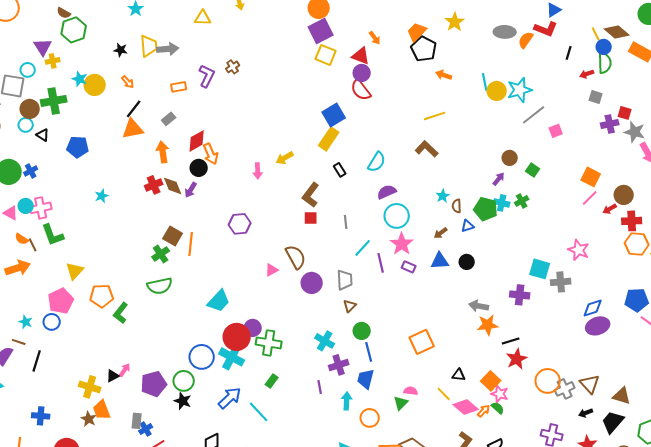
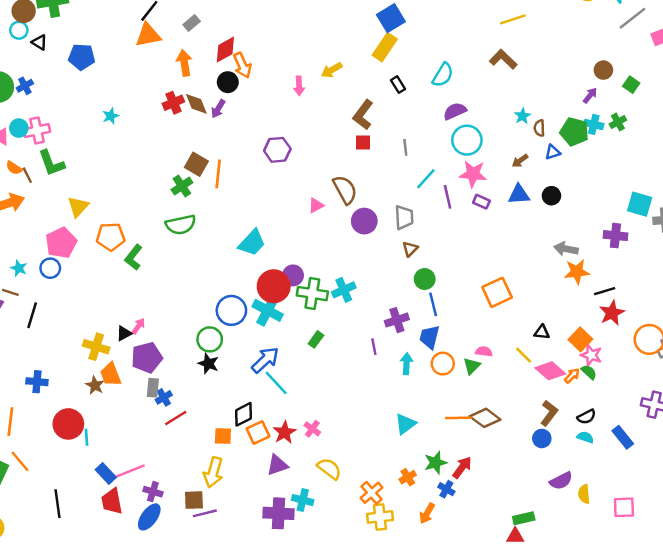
pink star: (402, 244) -> (473, 174), turned -30
cyan cross: (325, 341) -> (344, 290), moved, turned 36
purple pentagon: (154, 384) -> (147, 358), moved
cyan line: (259, 412) -> (276, 383), moved
orange circle: (370, 418) -> (443, 364), moved

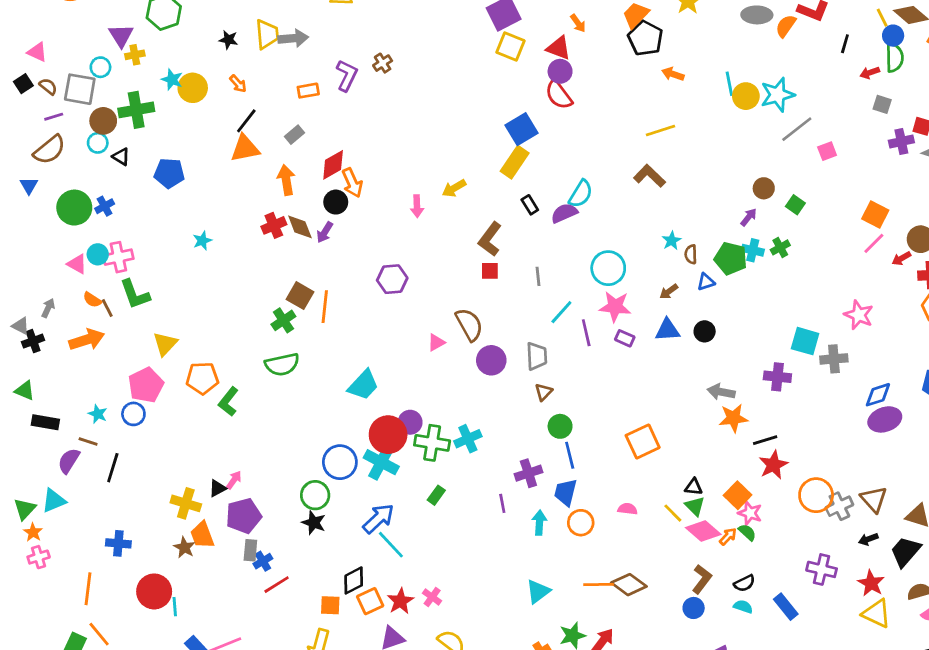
purple semicircle: (455, 111) -> (564, 213), moved
green triangle: (472, 366) -> (695, 506), moved, turned -30

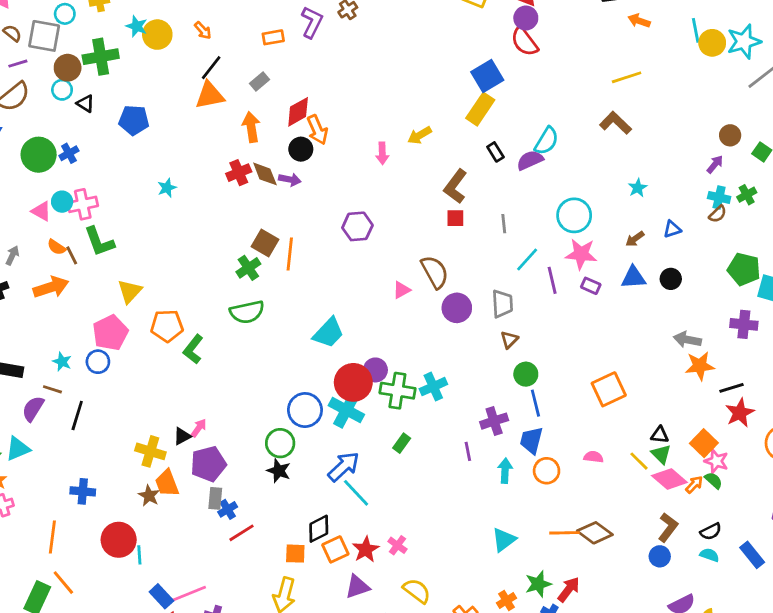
purple arrow: (325, 232) -> (290, 179), turned -110
brown semicircle: (691, 254) -> (718, 214), moved, turned -132
green pentagon: (731, 258) -> (744, 269), moved

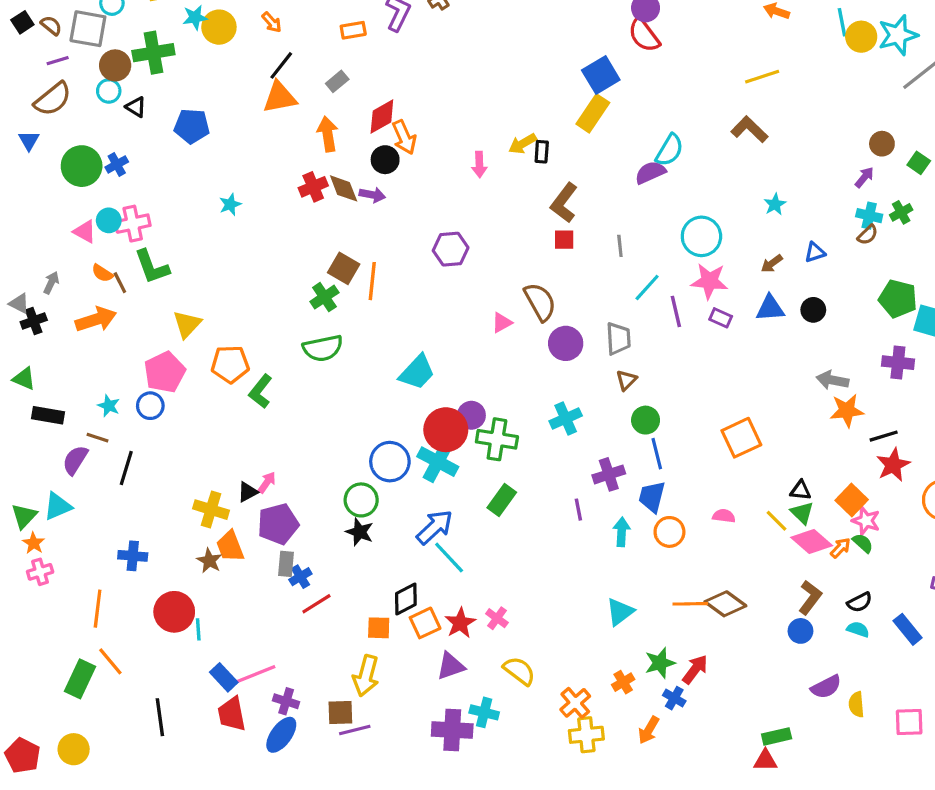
cyan star: (137, 26) -> (195, 17), turned -30
black rectangle: (495, 152) -> (542, 152), moved, turned 36
cyan cross: (433, 387) -> (566, 418), moved
green rectangle: (402, 443) -> (502, 500), size x1.4

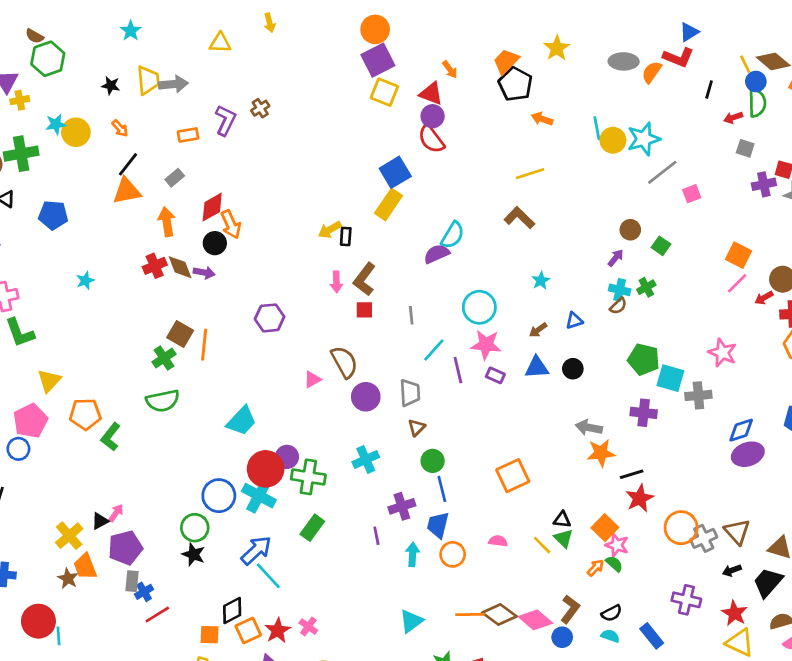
pink arrow: (479, 164) -> (336, 282), moved
yellow cross: (211, 510) -> (69, 536), turned 32
pink diamond: (812, 541) -> (535, 620), moved

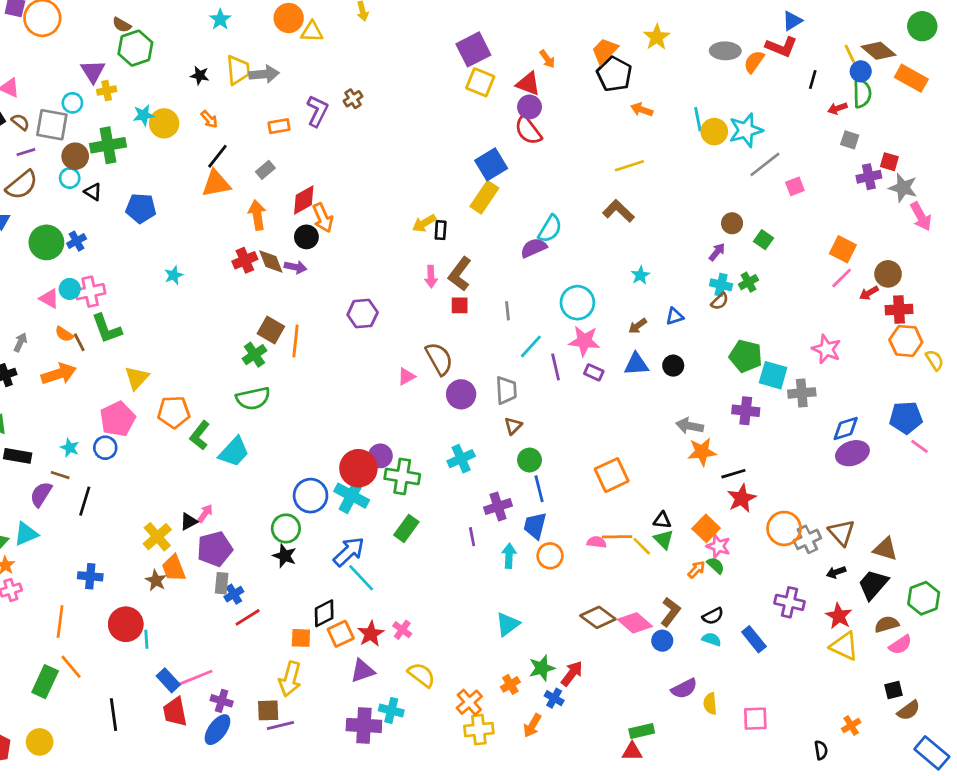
orange circle: (375, 29) -> (289, 18), moved
cyan trapezoid: (242, 421) -> (234, 452), moved
orange line: (470, 615) -> (617, 537), moved

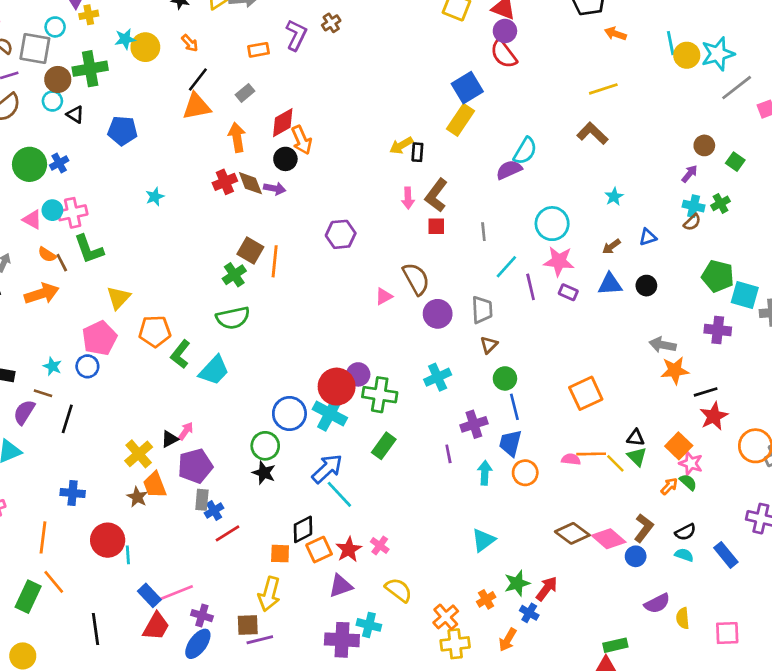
red trapezoid: (175, 712) -> (156, 626), turned -140

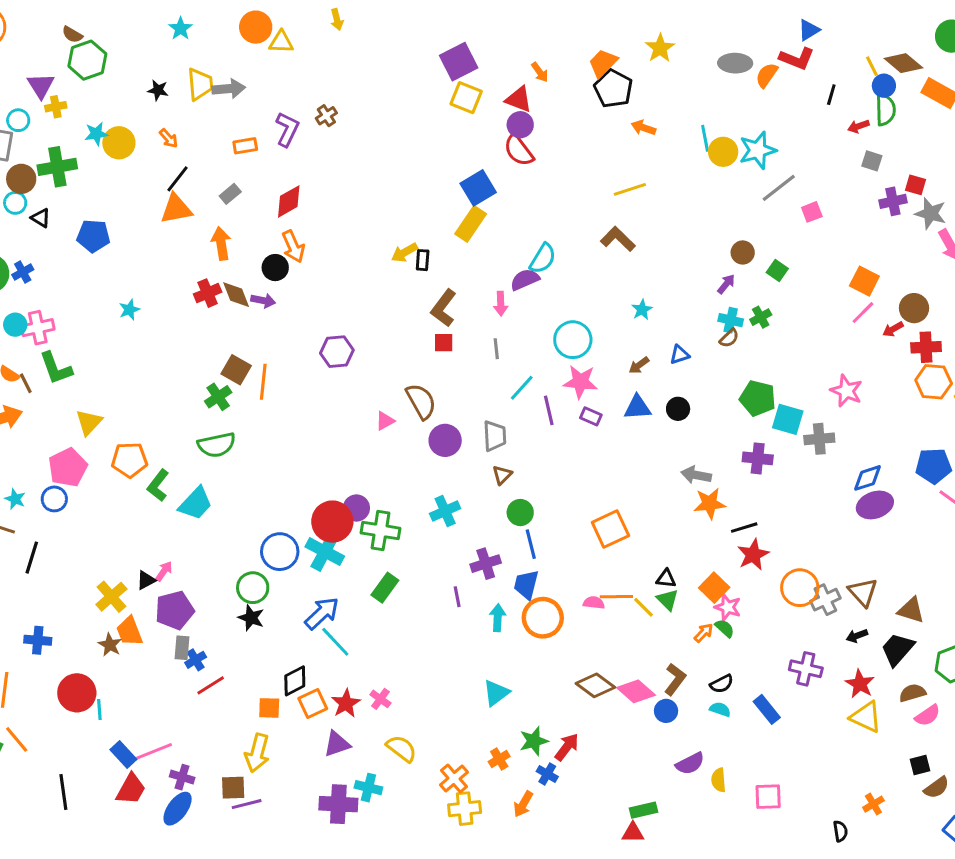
red diamond: (283, 123) -> (289, 201), moved
pink arrow: (408, 198) -> (501, 304), moved
orange circle: (525, 473) -> (543, 618), size x1.4

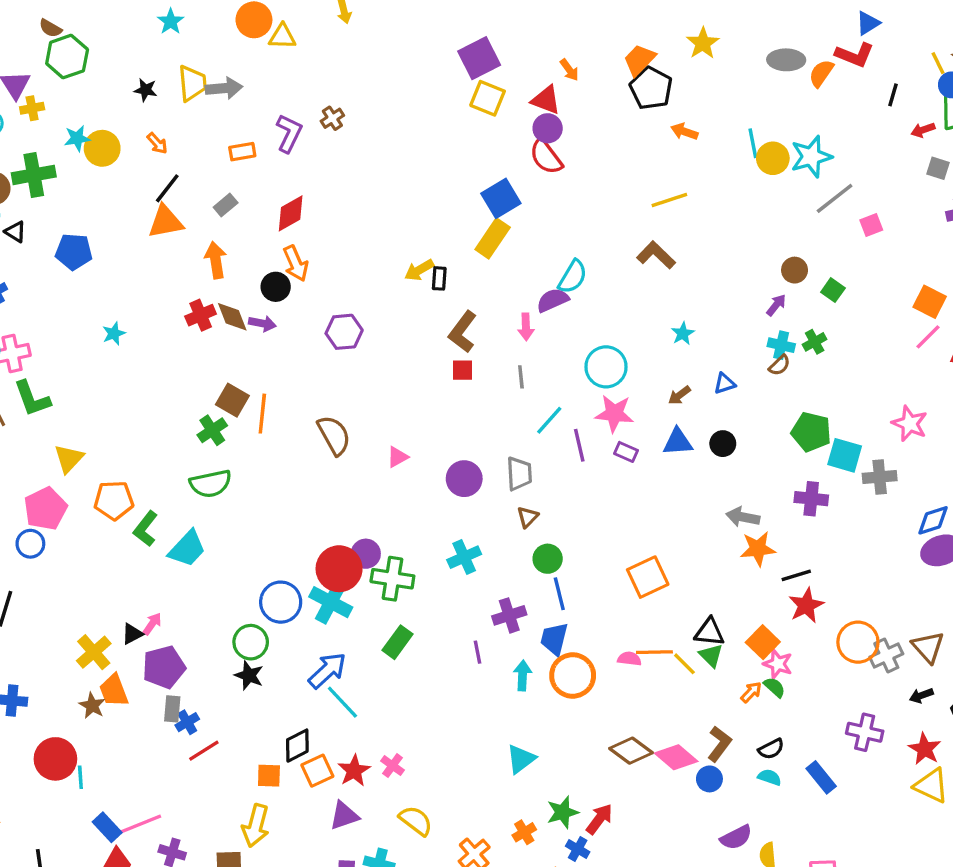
purple hexagon: (337, 352) -> (344, 332), moved
brown semicircle: (421, 401) -> (334, 435), moved
black triangle: (666, 579) -> (709, 632), size x1.4

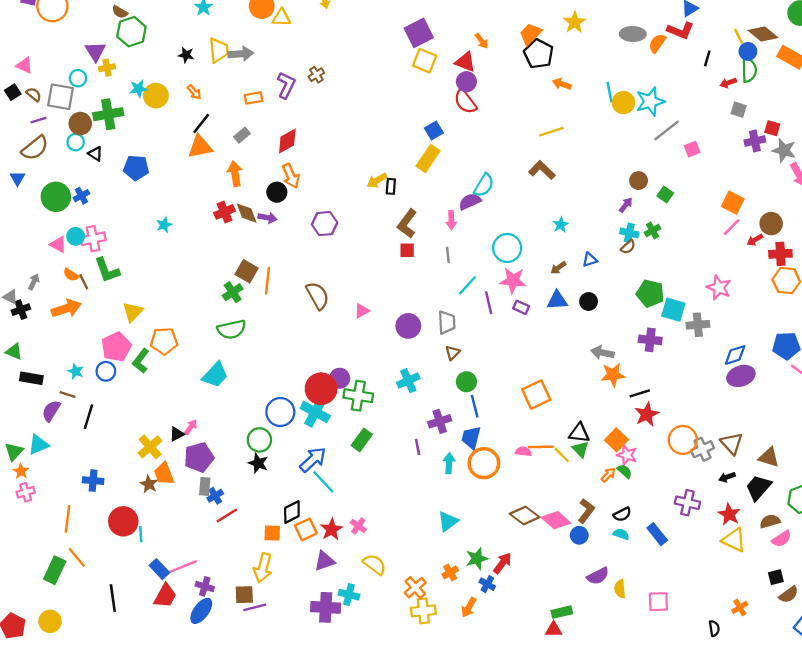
blue square: (501, 198) -> (434, 131), size x0.7
green L-shape: (146, 529) -> (141, 361), moved

